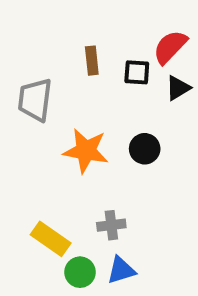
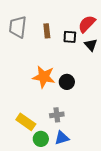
black triangle: (178, 88) -> (91, 45), turned -40
gray trapezoid: (35, 100) -> (18, 27), moved
black circle: (145, 149) -> (67, 82), moved

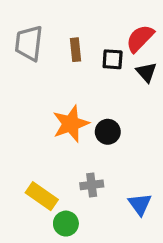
orange star: (44, 77) -> (71, 124), turned -30
blue triangle: (62, 138) -> (140, 204), moved, turned -49

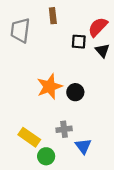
brown rectangle: (76, 50) -> (53, 16), moved
blue triangle: (140, 204) -> (83, 146), moved

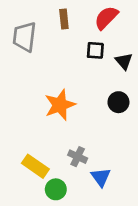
red semicircle: (98, 27) -> (106, 18), moved
black circle: (75, 92) -> (118, 102), moved
gray cross: (64, 129) -> (78, 157), turned 32

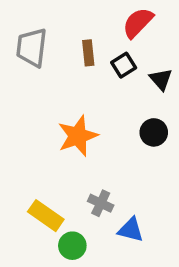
brown rectangle: (64, 19) -> (88, 53), moved
black square: (95, 50) -> (124, 65), turned -36
blue triangle: (101, 177) -> (131, 230), turned -40

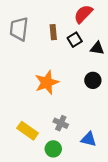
black triangle: (161, 79) -> (97, 48), turned -40
blue triangle: (131, 230) -> (89, 139), moved
green circle: (72, 246) -> (53, 149), moved

